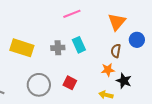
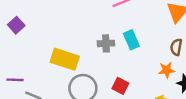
yellow rectangle: (22, 48) -> (65, 59), moved

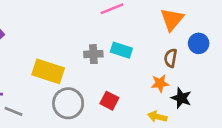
cyan rectangle: (131, 40) -> (121, 50), turned -48

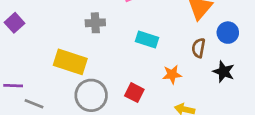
gray cross: (93, 54) -> (95, 23), moved
orange star: (160, 83) -> (172, 74), moved
black star: (181, 98) -> (224, 72), moved

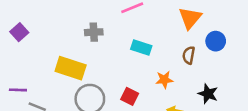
black star: (224, 72) -> (208, 94), moved

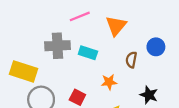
orange triangle: (190, 18) -> (116, 26), moved
gray cross: (94, 32) -> (57, 46), moved, size x1.5

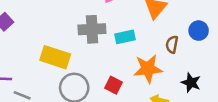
cyan rectangle: (88, 53) -> (125, 37), turned -30
orange star: (109, 82) -> (148, 69), size x1.6

